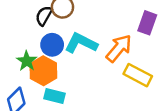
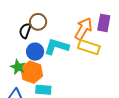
orange arrow: (119, 48) -> (83, 29), moved
yellow rectangle: (138, 75) -> (89, 47), moved

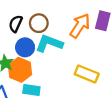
brown circle: (38, 22) -> (39, 23), moved
yellow rectangle: (89, 47) -> (87, 74), moved

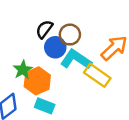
blue circle: (25, 47) -> (55, 47), moved
yellow rectangle: (87, 74) -> (97, 75), moved

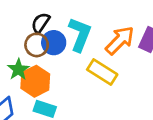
brown circle: (70, 35) -> (37, 45), moved
cyan L-shape: (76, 59) -> (80, 34), moved, turned 80

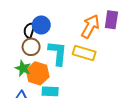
cyan L-shape: (80, 34) -> (58, 53), moved
blue circle: (54, 43) -> (41, 25), moved

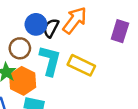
orange arrow: (90, 26) -> (75, 20), moved
black semicircle: (29, 30) -> (51, 28), moved

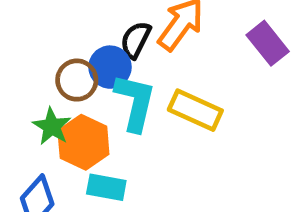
blue circle: (36, 24) -> (110, 67), moved
purple rectangle: (120, 31) -> (268, 43), turned -55

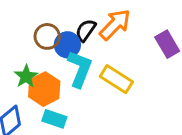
brown circle: (77, 80) -> (47, 36), moved

